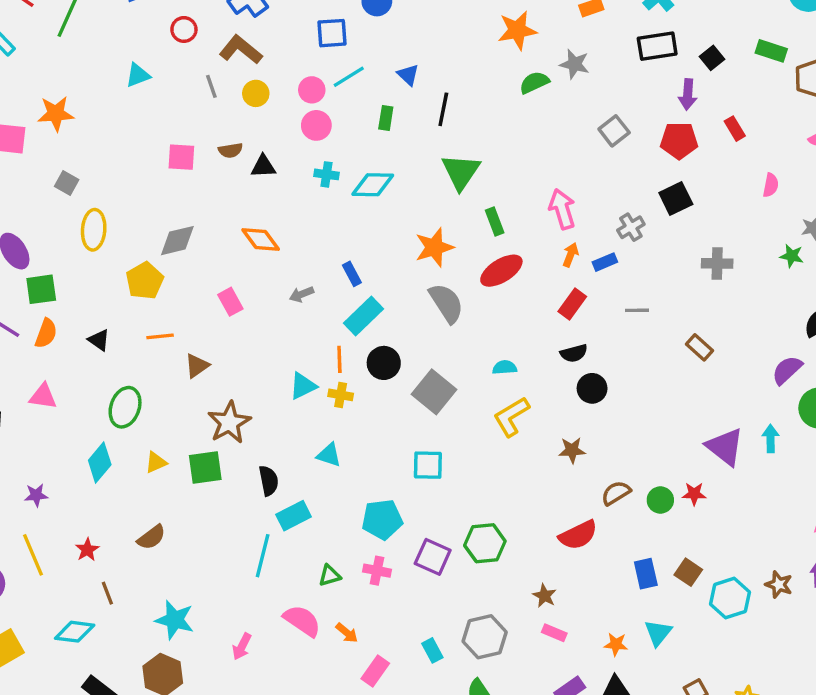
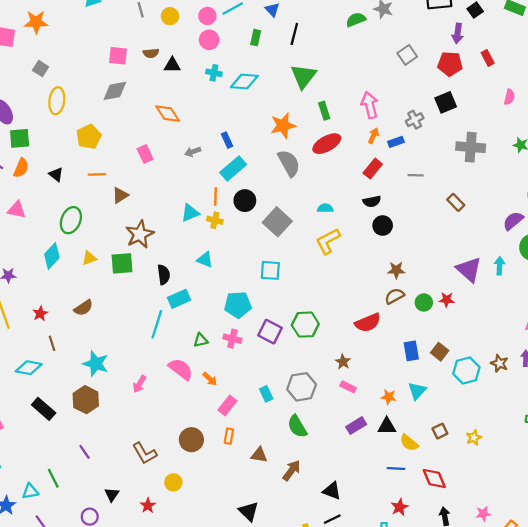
gray diamond: (177, 241) -> (115, 91), moved
gray cross: (717, 263) -> (471, 147), size x1.4
brown star: (572, 450) -> (396, 270), moved

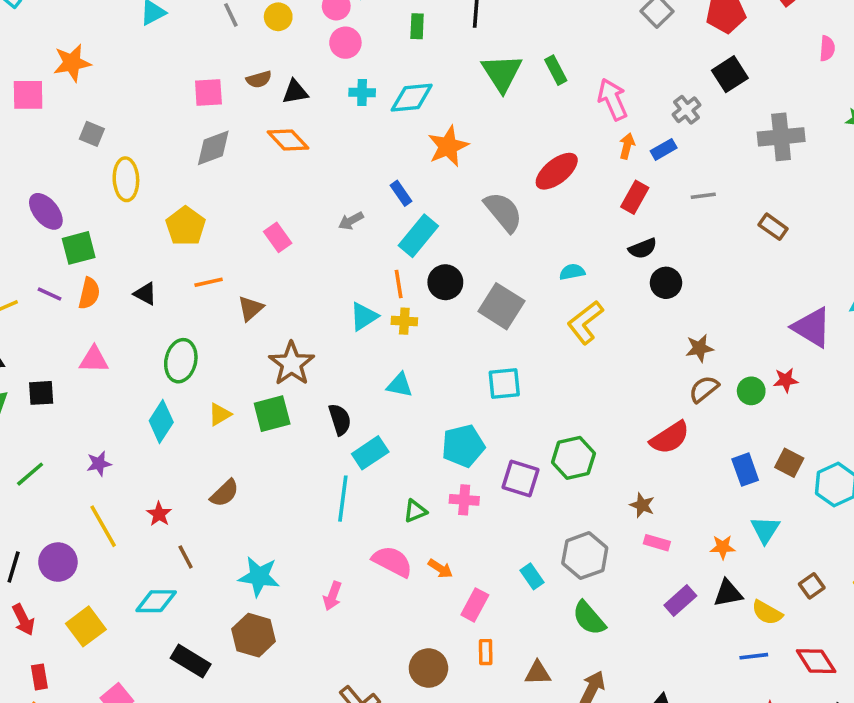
green rectangle: (324, 111) -> (556, 70), moved
orange diamond: (168, 114) -> (288, 140), moved
orange star: (283, 126) -> (448, 146), moved

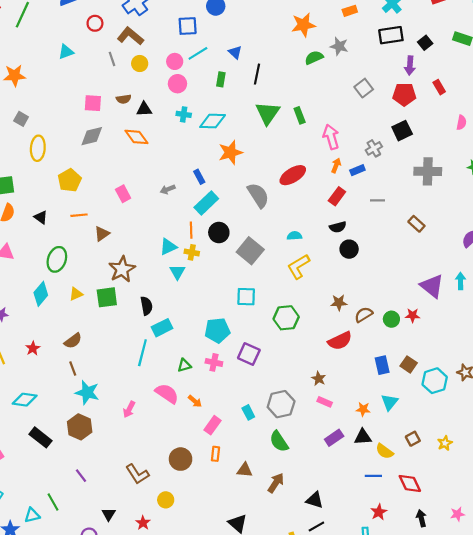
brown star: (699, 348) -> (339, 303), moved
cyan triangle: (400, 385) -> (177, 272), moved, turned 42
green hexagon: (573, 458) -> (286, 318), moved
brown line: (186, 557) -> (73, 368), moved

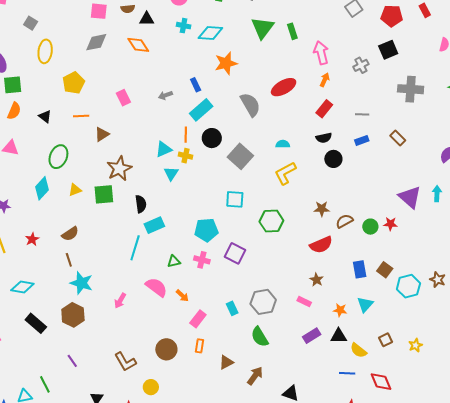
blue rectangle: (357, 170) -> (362, 140), moved
brown star: (319, 379) -> (317, 280), moved
brown triangle: (245, 470) -> (226, 362), turned -35

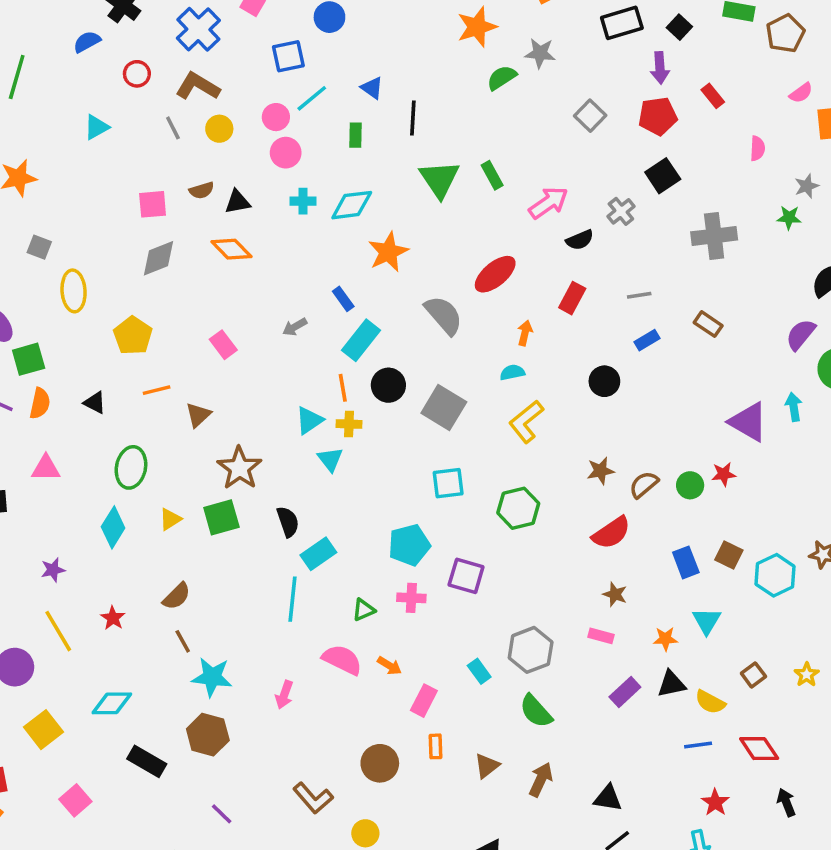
pink arrow: (321, 53) -> (548, 203), turned 80
orange arrow: (325, 80) -> (525, 333), moved
black semicircle: (324, 138) -> (580, 240), moved

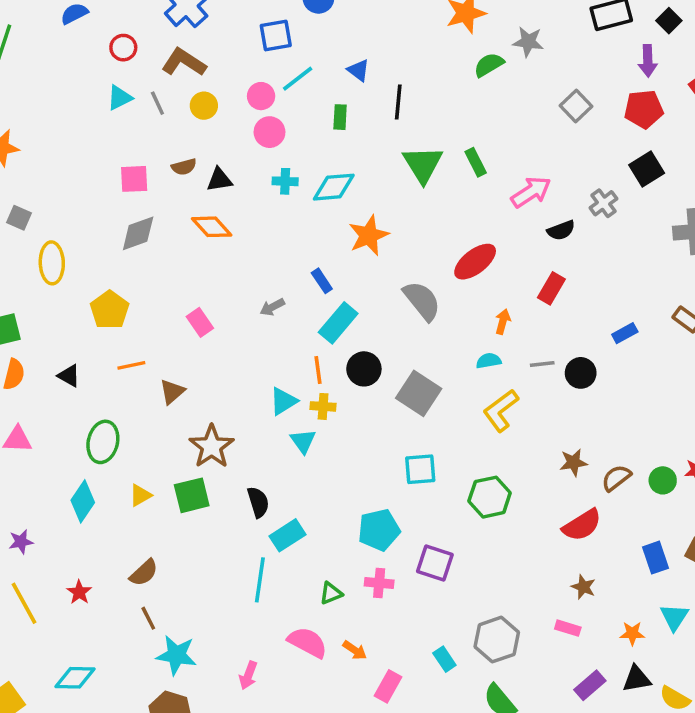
cyan triangle: (96, 127) -> (120, 98), moved
gray line: (639, 295) -> (542, 364), moved

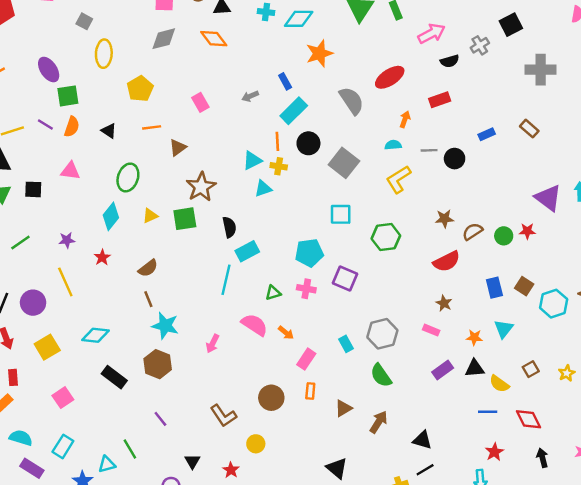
red rectangle: (551, 288) -> (440, 100), turned 36
cyan triangle: (303, 441) -> (263, 189), turned 42
red star: (79, 592) -> (102, 257), moved

